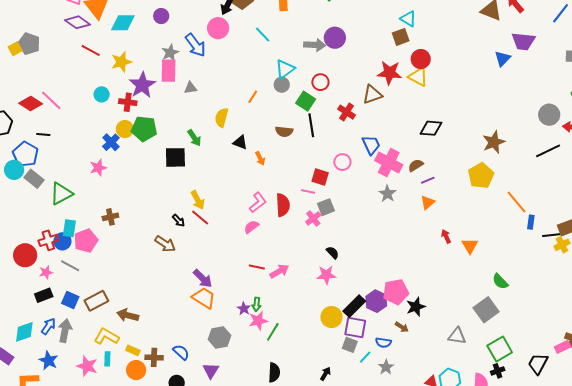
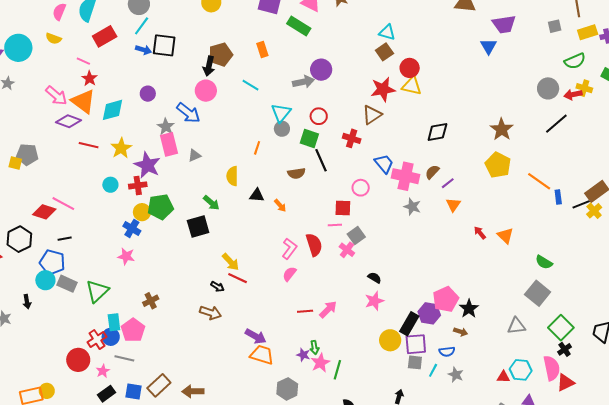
yellow square: (15, 49) -> (15, 163), turned -32
pink star: (98, 168) -> (126, 256), turned -30

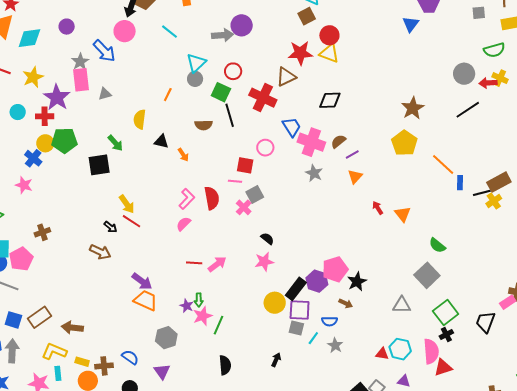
black diamond: (437, 132) -> (330, 100), moved
red cross: (352, 138) -> (263, 98), size x1.5

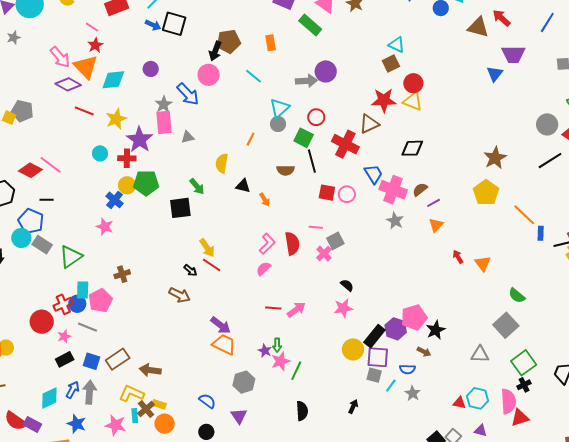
red square: (245, 165) -> (327, 193), moved
brown cross: (104, 366) -> (146, 409), moved, turned -36

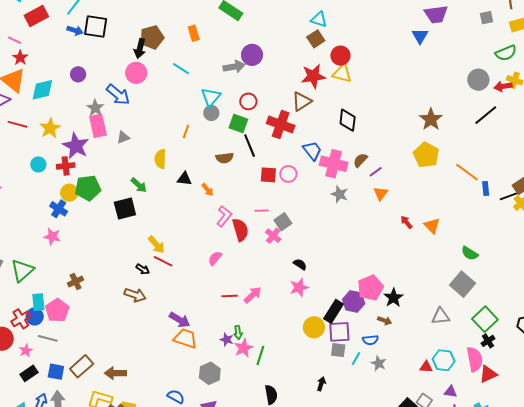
black diamond: (412, 148) -> (348, 120), turned -75
pink L-shape: (267, 244) -> (224, 216), moved

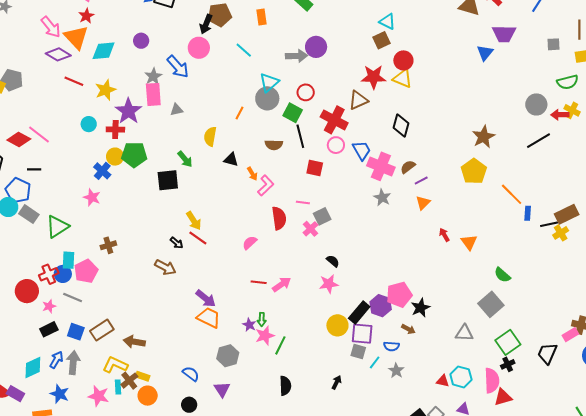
gray circle: (211, 113) -> (267, 98), size x1.5
pink circle: (288, 174) -> (336, 145), moved
pink L-shape: (224, 216) -> (266, 185), moved

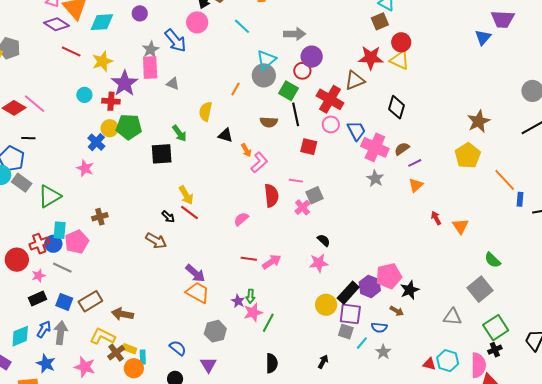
purple circle: (316, 47) -> (312, 57), moved
gray triangle: (177, 110) -> (173, 84), turned 32
cyan rectangle: (118, 387) -> (143, 357), moved

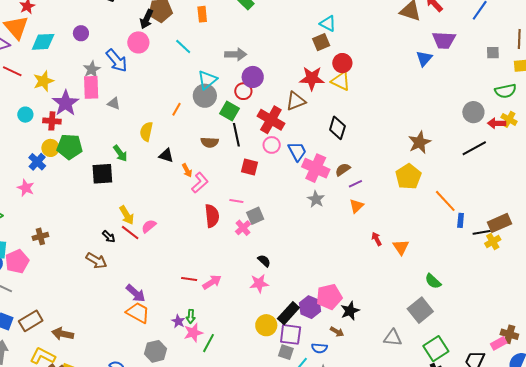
pink semicircle: (241, 219) -> (149, 226), moved

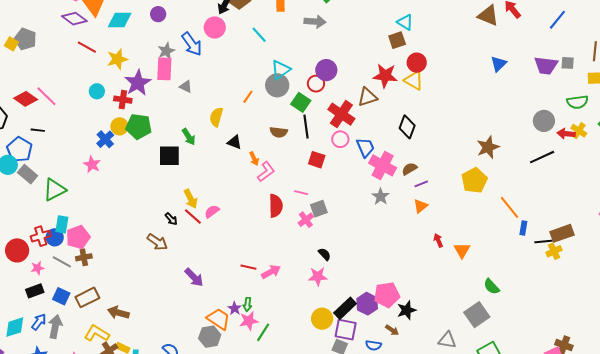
purple trapezoid: (444, 40) -> (546, 65), moved
gray arrow: (236, 54) -> (315, 22), moved
brown cross: (40, 236) -> (84, 257), moved
orange trapezoid: (138, 313) -> (219, 319), moved

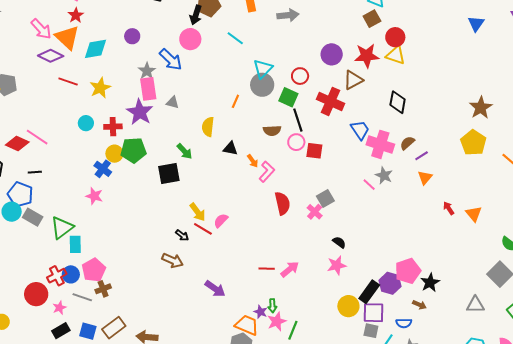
purple circle: (326, 70) -> (332, 54), moved
purple star: (138, 83) -> (140, 112), moved
pink circle: (340, 139) -> (296, 142), moved
pink line: (301, 193) -> (369, 185), moved, turned 40
cyan rectangle: (62, 224) -> (75, 244), moved

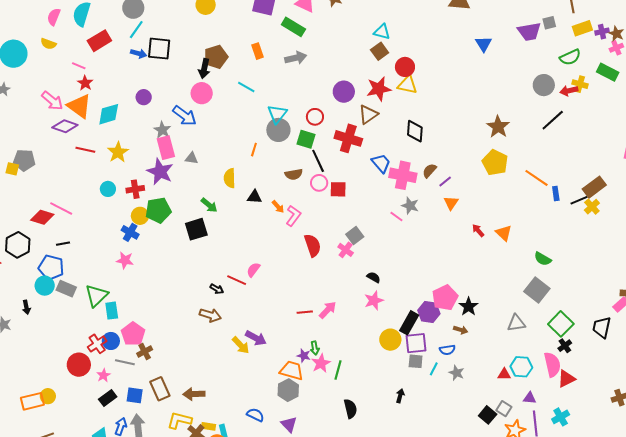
yellow arrow: (198, 212) -> (241, 345), moved
brown rectangle: (114, 328) -> (160, 389), turned -70

